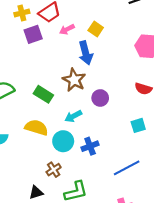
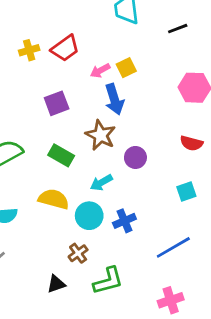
pink arrow: (67, 29) -> (100, 71), moved
yellow square: (96, 29) -> (126, 68), turned 32
purple square: (33, 34) -> (57, 103), moved

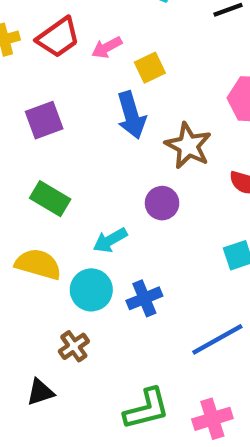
pink arrow: (100, 71) -> (107, 47), moved
brown star: (101, 135) -> (188, 146), moved
green L-shape: (108, 281) -> (147, 409), moved

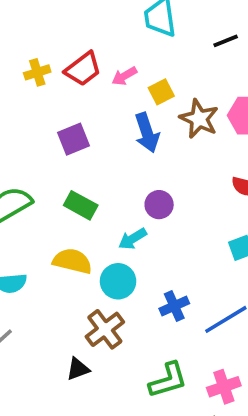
brown star: (188, 146) -> (199, 119), moved
purple circle: (162, 203) -> (159, 205), moved
blue cross: (144, 298) -> (174, 306), moved
brown cross: (74, 346) -> (105, 329), size x1.5

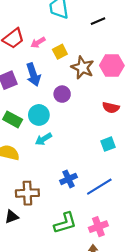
blue arrow: (147, 133) -> (33, 75), moved
purple circle: (159, 205) -> (62, 94), moved
cyan circle: (118, 281) -> (39, 115), moved
brown cross: (105, 329) -> (27, 193), turned 35

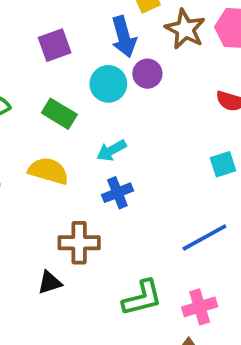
blue arrow: (33, 75) -> (124, 37), moved
cyan circle: (39, 115) -> (108, 84), moved
blue cross: (69, 179) -> (117, 193), moved

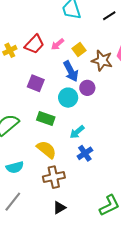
purple square: (55, 45) -> (36, 83), turned -36
yellow semicircle: (48, 171) -> (46, 150), turned 35
brown cross: (79, 243) -> (54, 177), moved

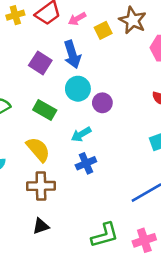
brown star: (102, 61) -> (133, 20), moved
blue arrow: (71, 71) -> (72, 54), moved
purple circle: (87, 88) -> (102, 103), moved

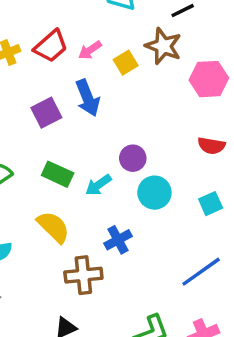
purple square: (40, 63) -> (46, 113), turned 35
cyan circle: (78, 89) -> (154, 193), moved
cyan arrow: (81, 134) -> (98, 185), moved
brown cross: (41, 186) -> (83, 275), moved

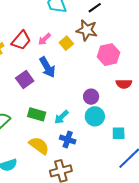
pink hexagon: (209, 79) -> (108, 55), moved
purple circle: (133, 158) -> (91, 97), moved
cyan square: (211, 204) -> (119, 133), moved, turned 32
blue cross: (118, 240) -> (68, 139), moved, turned -35

